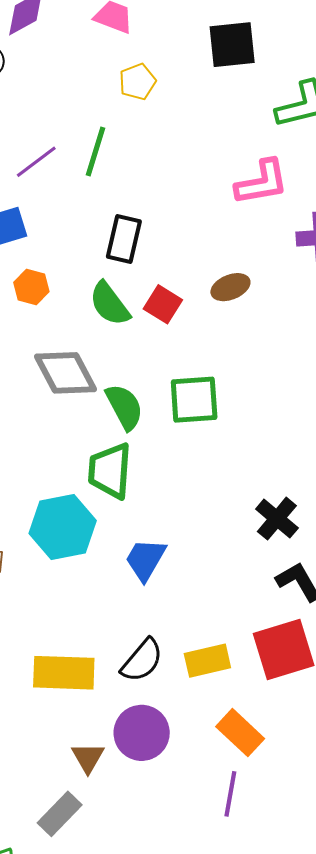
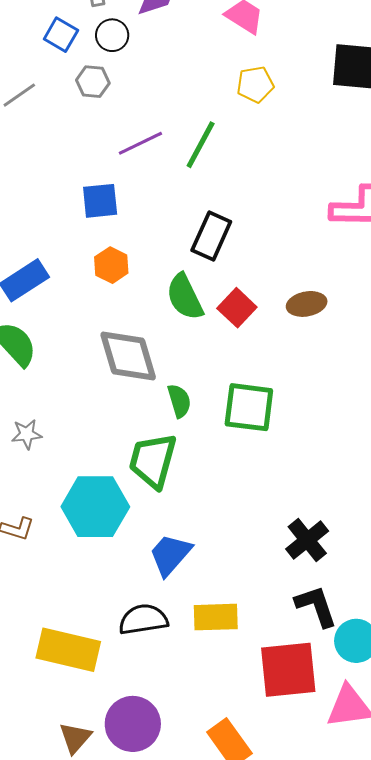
green semicircle: (124, 407) -> (179, 401), size x0.7
black semicircle: (142, 660) -> (143, 619), moved, turned -150
yellow rectangle: (207, 661) -> (216, 617), moved

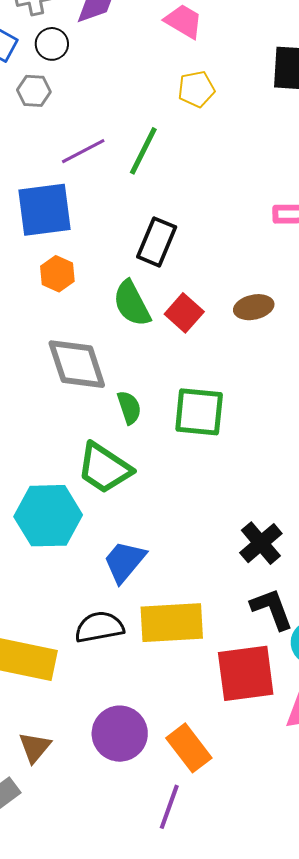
blue square: (100, 201) -> (44, 210), size x1.5
green trapezoid: (153, 461) -> (104, 468), turned -70
yellow rectangle: (216, 617) -> (172, 623), size x1.4
purple circle: (133, 724) -> (120, 734), moved

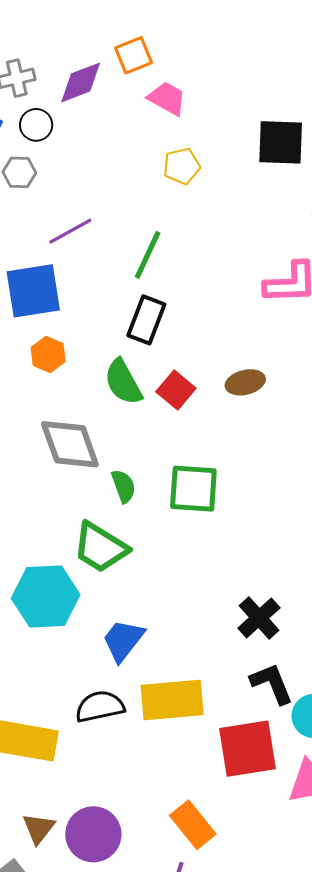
green line: (143, 151) -> (148, 255), moved
purple circle: (120, 734) -> (93, 834), moved

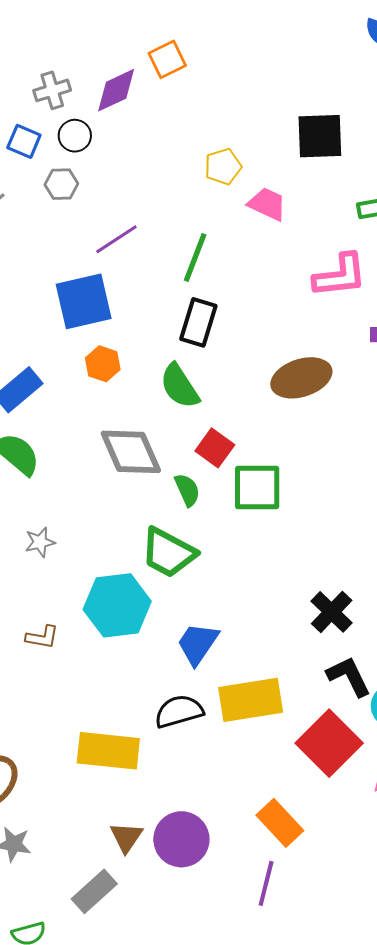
pink trapezoid: (167, 98) -> (267, 204), moved
brown ellipse: (245, 382) -> (301, 378), size x1.5
red square: (176, 390) -> (215, 448), moved
red square: (247, 749) -> (329, 743), turned -32

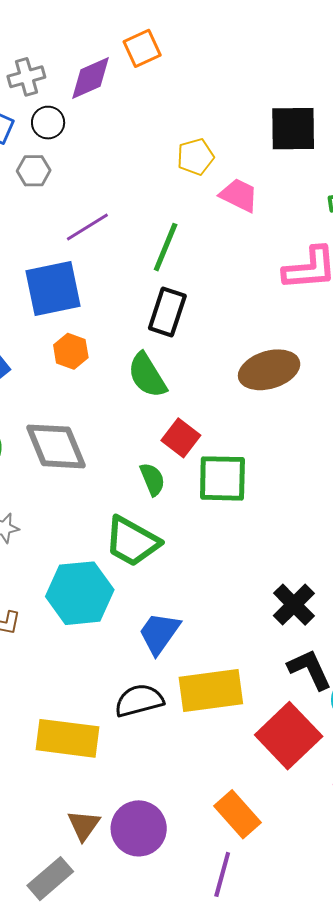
gray diamond: (131, 452) -> (56, 446), moved

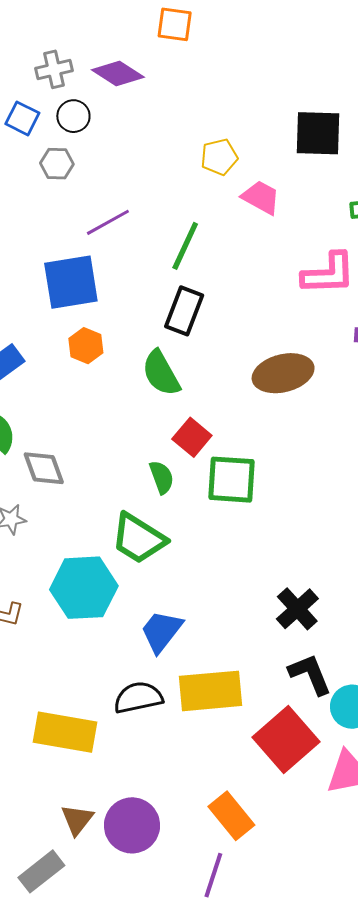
orange square: (142, 48) -> (175, 24), moved, turned 30
purple diamond: (90, 78) -> (118, 74), turned 54
gray diamond: (56, 446) -> (44, 468), moved, size x0.7

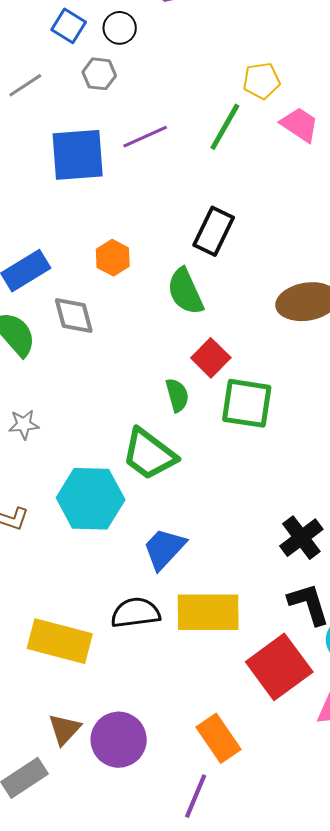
green line: (185, 246) -> (225, 127), moved
blue square: (71, 282) -> (78, 155), moved
gray diamond: (44, 468) -> (74, 316), moved

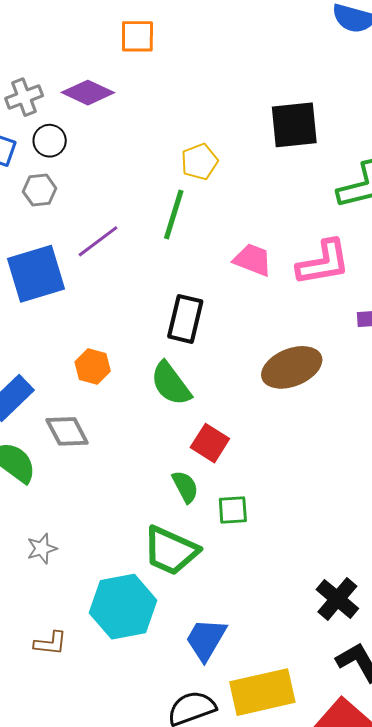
pink trapezoid: (300, 125) -> (253, 260), moved
green square: (247, 403) -> (233, 510), moved, size x0.6

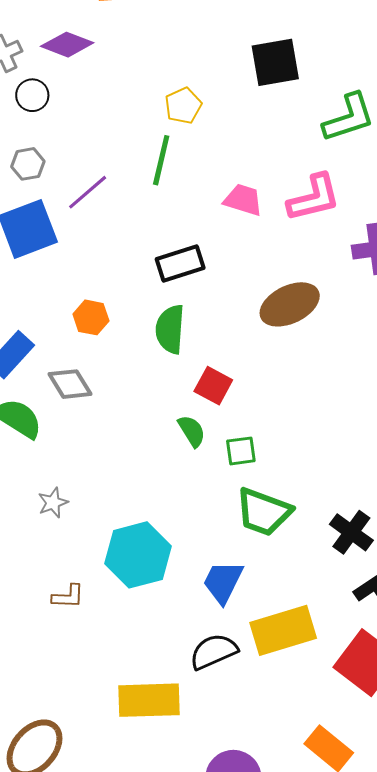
gray hexagon: (40, 190) -> (28, 164), moved
black rectangle: (185, 319) -> (180, 264), turned 63
green semicircle: (171, 384) -> (170, 329), turned 45
green trapezoid: (171, 551) -> (264, 512), moved

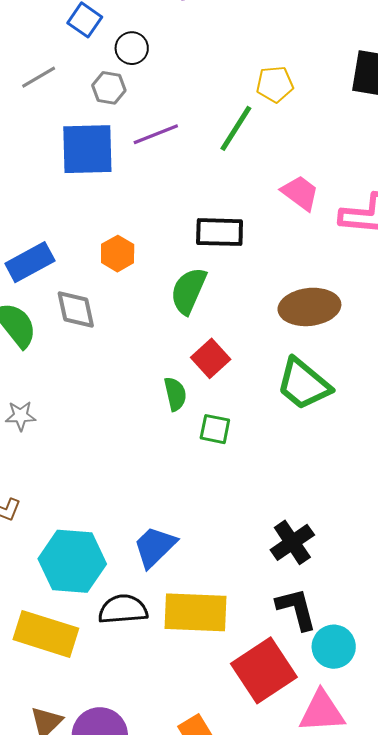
black circle: (32, 95) -> (132, 48), moved
green trapezoid: (264, 512) -> (304, 384), moved
cyan hexagon: (138, 555) -> (72, 561), moved

